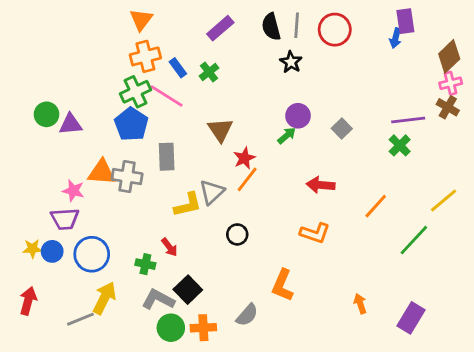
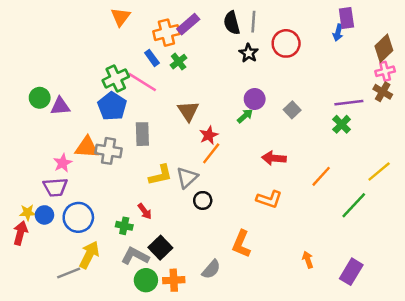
red circle: (335, 30) -> (286, 43), moved
orange cross: (145, 56) -> (166, 33), moved
pink star: (73, 191) -> (63, 163), turned 30
gray triangle: (212, 192) -> (187, 178), moved
red arrow: (28, 301) -> (20, 233), moved

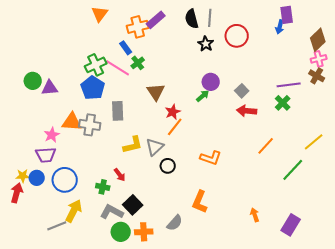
green cross: (179, 62) -> (138, 63), moved
red arrow: (274, 158) -> (247, 111), moved
orange L-shape: (269, 199) -> (211, 158), moved

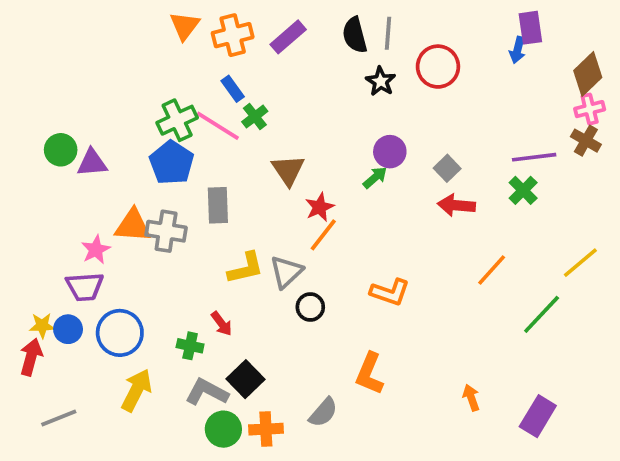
orange cross: (138, 27) -> (233, 35), moved
gray line: (57, 226) -> (59, 418), moved

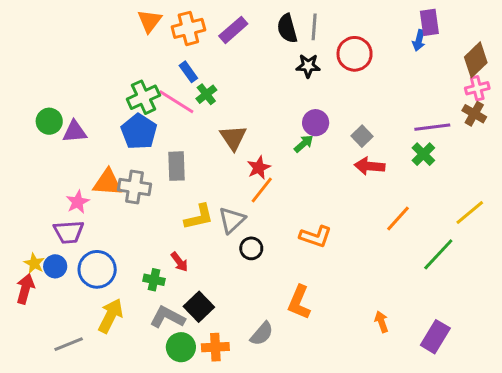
black star: (381, 81) -> (308, 66), turned -30
yellow star: (42, 325) -> (34, 263), turned 30
gray line: (59, 418) -> (69, 344), moved

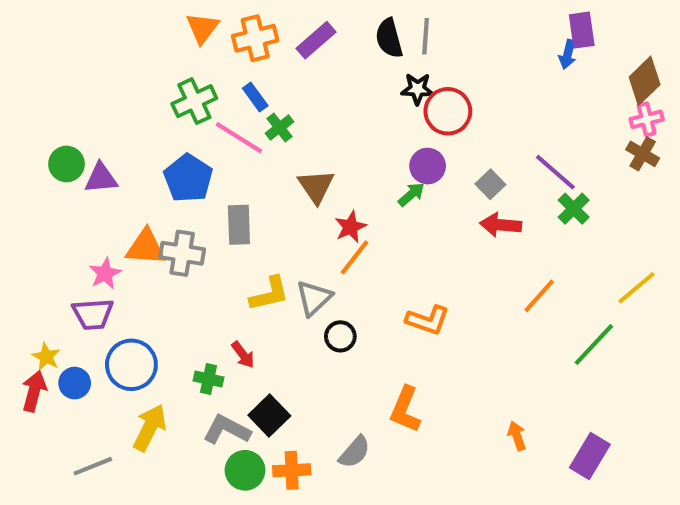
red circle: (355, 54) -> (448, 111), moved
green cross: (143, 97) -> (194, 101), moved
purple line: (432, 127) -> (555, 172), moved, turned 48
blue circle: (55, 266) -> (75, 383), moved

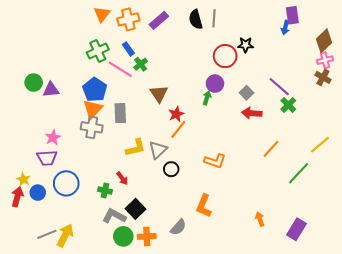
black star: (417, 89) -> (246, 45), moved
green arrow: (411, 194) -> (207, 98), turned -32
orange triangle: (146, 247) -> (93, 109), moved, turned -50
yellow arrow: (150, 428) -> (65, 235), moved

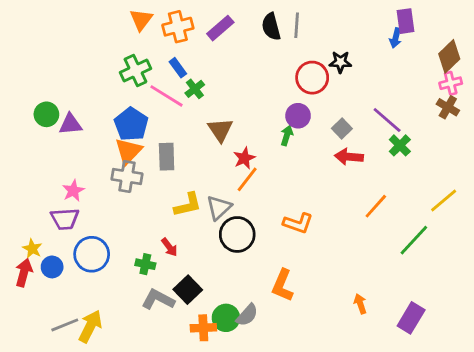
black circle: (171, 169) -> (237, 234), size x1.6
green circle: (123, 236) -> (226, 318), moved

